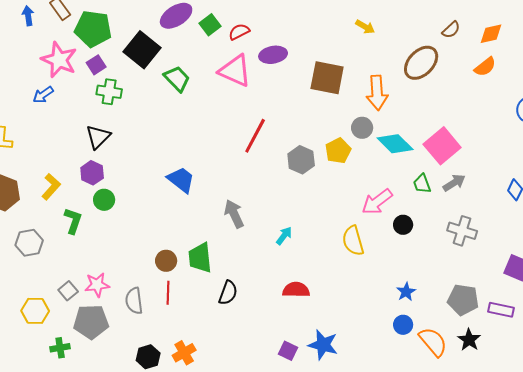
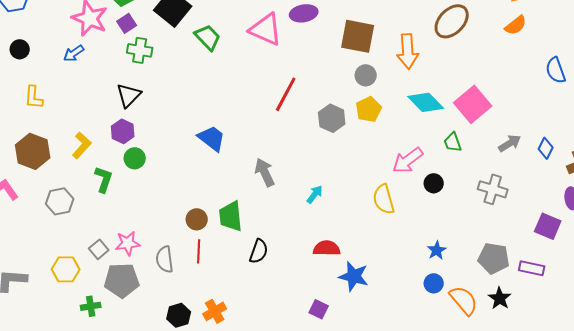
gray circle: (362, 128) -> (366, 75), moved
gray arrow: (454, 183) -> (510, 143), moved
blue star: (323, 345) -> (354, 276), moved

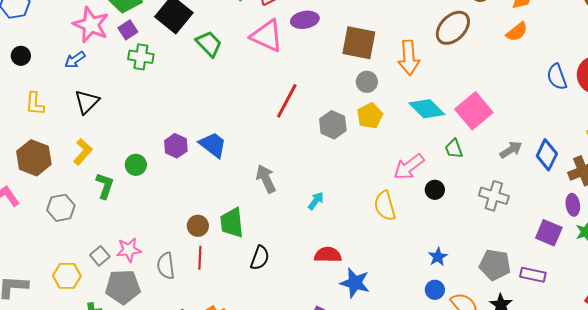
black triangle: (129, 95) -> (87, 102), moved
purple hexagon: (123, 131) -> (176, 146), moved
blue diamond: (546, 148) -> (547, 155), size x1.4

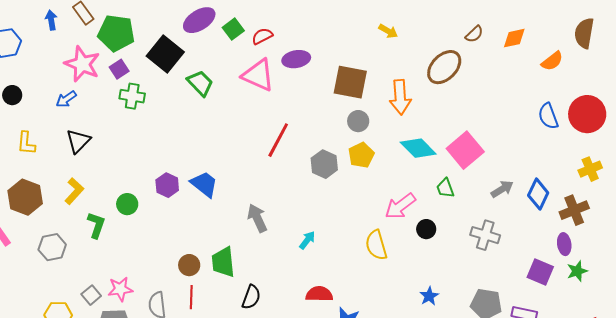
orange semicircle: (517, 32) -> (552, 61), moved

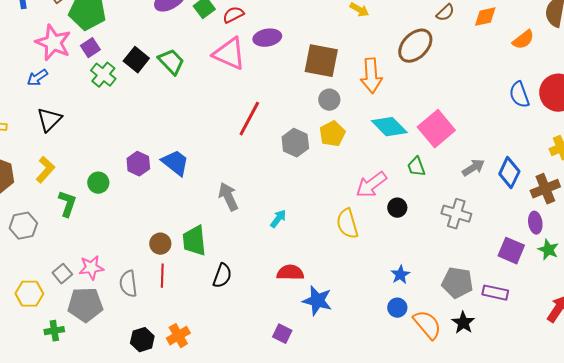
black square: (165, 54) -> (136, 60), moved, size x0.7
green cross: (132, 96) -> (103, 75), turned 30
green star: (577, 271) -> (548, 250), turned -30

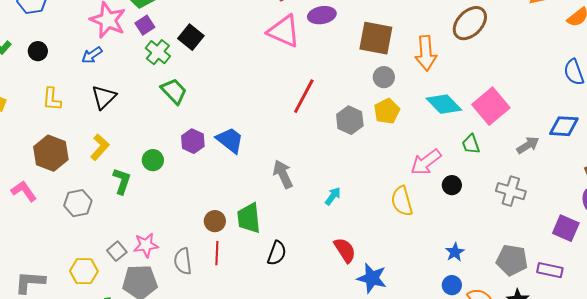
green trapezoid: (171, 62) -> (174, 91), moved
blue diamond: (509, 173) -> (564, 126), moved, turned 68
red semicircle: (290, 273) -> (345, 250), turned 56

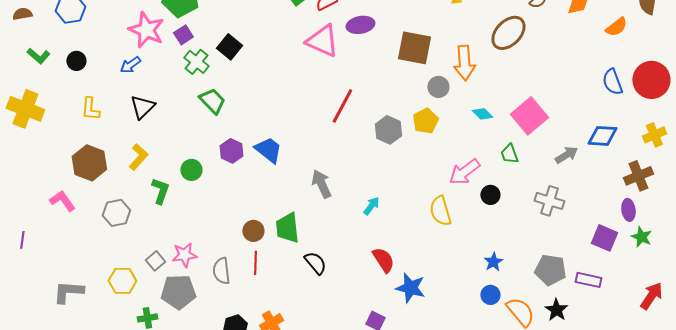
gray circle: (384, 77) -> (438, 87), moved
cyan diamond: (444, 104) -> (482, 114), size x0.6
black semicircle: (277, 253) -> (315, 263), turned -60

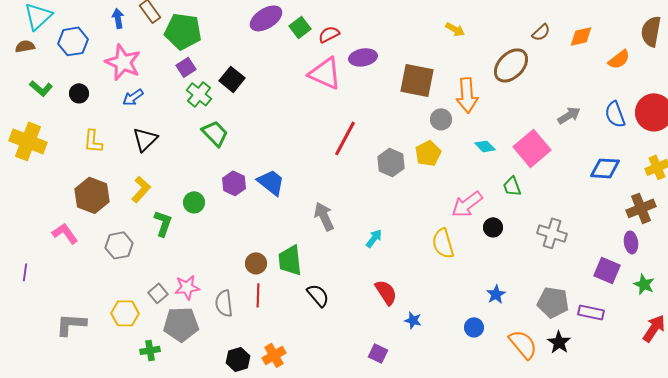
pink star: (146, 30) -> (123, 62), moved
gray arrow: (566, 155) -> (569, 115), moved
green star: (641, 237) -> (644, 284), moved
blue star: (410, 288) -> (413, 320), size x0.6
blue circle: (490, 295) -> (474, 327), moved

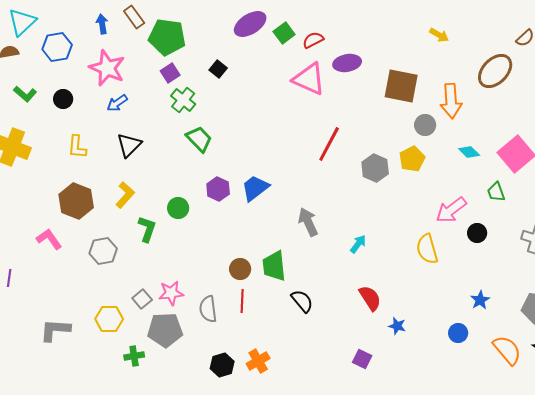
black square: (232, 79) -> (218, 69), moved, size x0.7
blue trapezoid: (271, 182) -> (255, 188), turned -76

